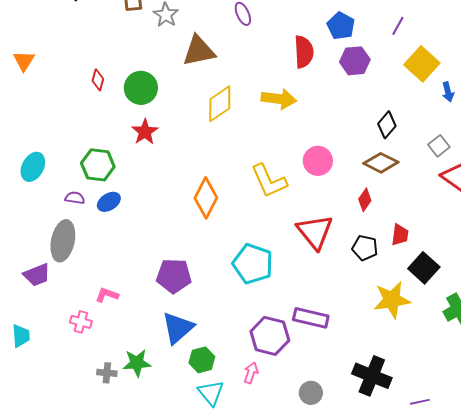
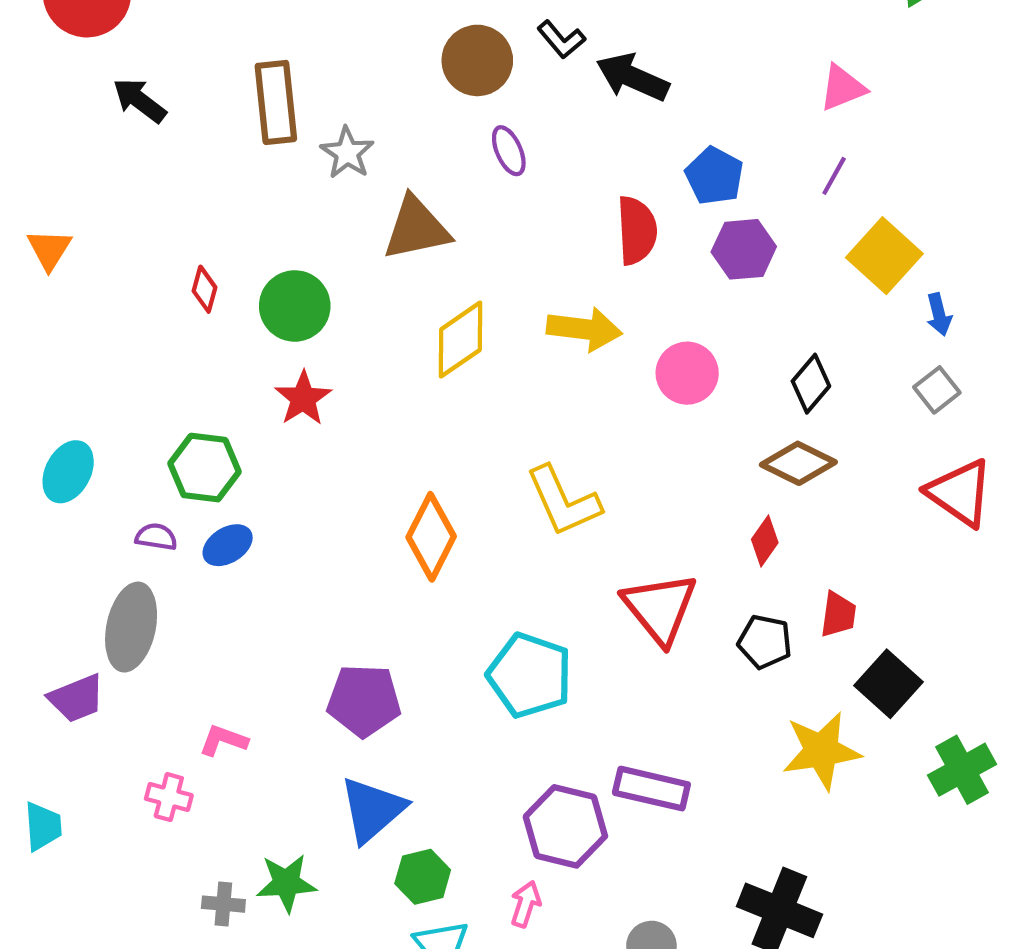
gray square: (439, 146) -> (937, 390), moved
pink circle: (318, 161) -> (687, 373), moved

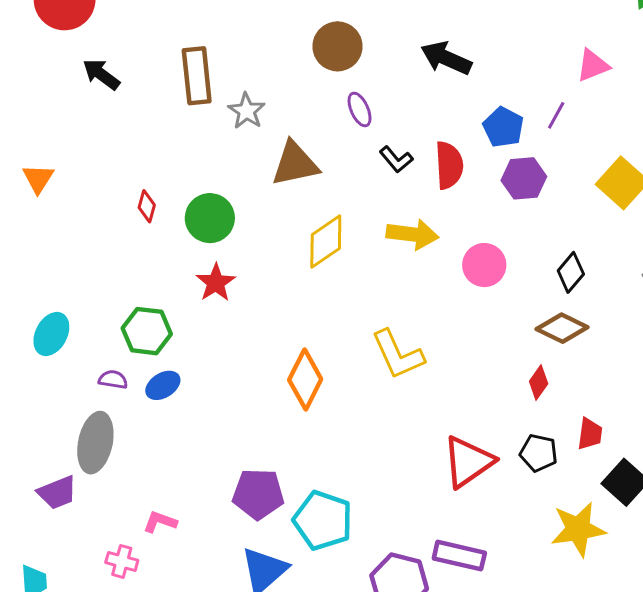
black L-shape: (561, 39) -> (396, 159), moved
purple line: (834, 176) -> (556, 115), moved
red triangle: (660, 608) -> (468, 462), moved, turned 34
cyan pentagon: (530, 675) -> (323, 520), moved

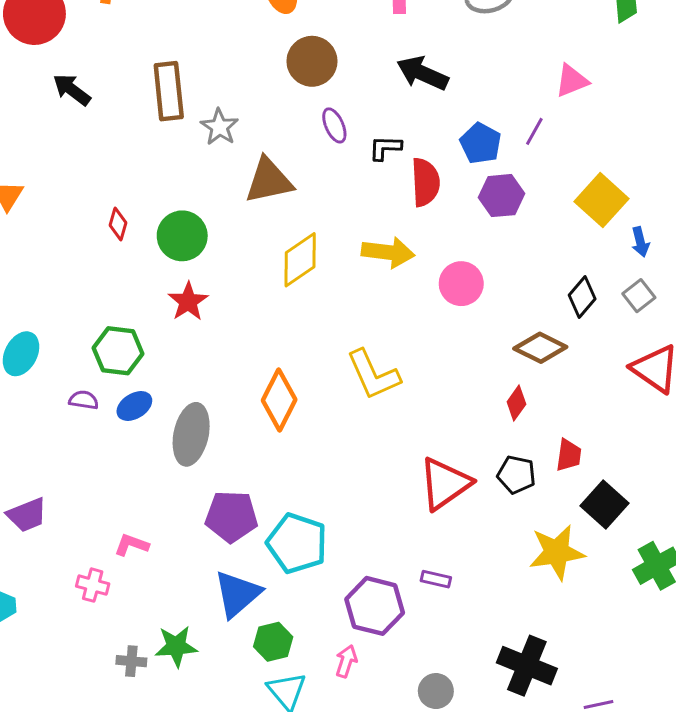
black L-shape: (396, 159) -> (385, 148), moved, turned 132
black diamond: (571, 272) -> (582, 297), moved
gray ellipse: (95, 443) -> (191, 434), moved
purple rectangle: (459, 556) -> (436, 579), size x0.6

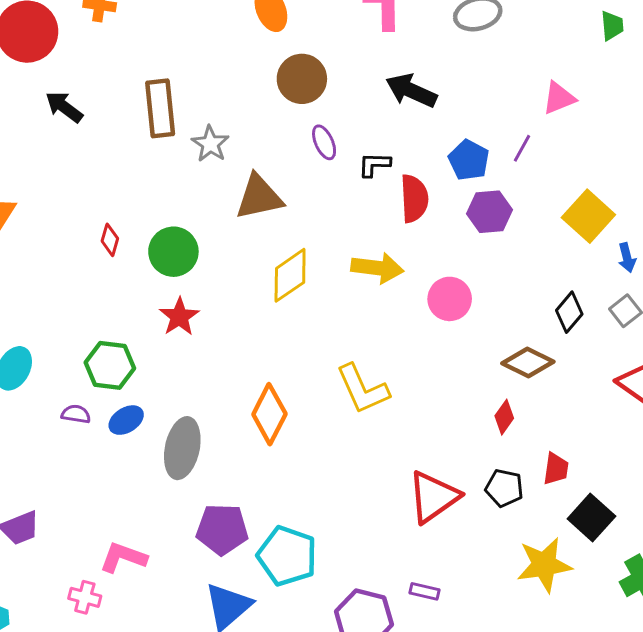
pink L-shape: (131, 545) -> (123, 557), size x1.4

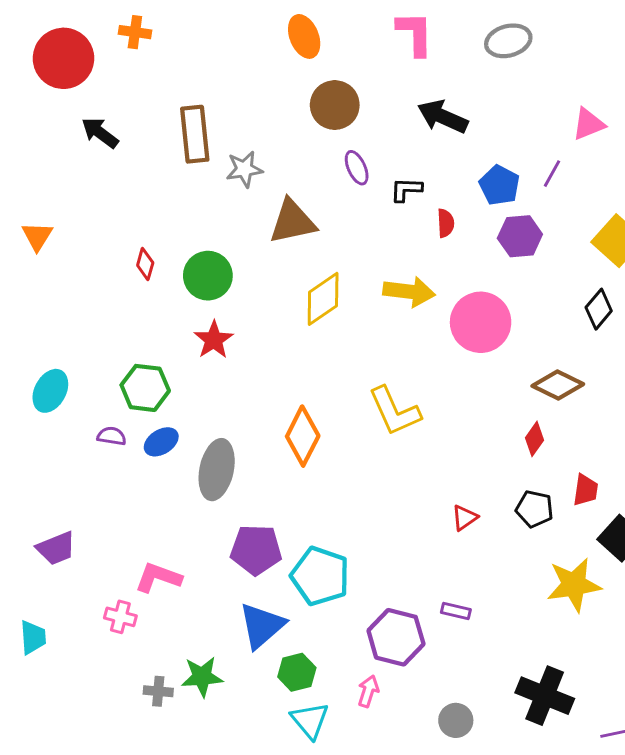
gray star: (210, 144) -> (244, 169), turned 30
red semicircle: (414, 198) -> (446, 223), size x0.6
pink circle: (450, 299) -> (481, 322), size x1.4
black diamond: (569, 312) -> (599, 309), moved
red triangle: (433, 497) -> (465, 518), size x0.5

